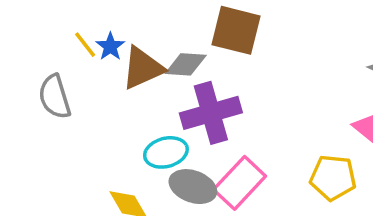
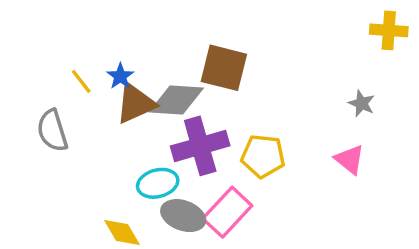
blue star: (110, 46) -> (120, 76), moved
gray diamond: (186, 64) -> (176, 100), size x1.4
yellow pentagon: (333, 178) -> (263, 156), moved

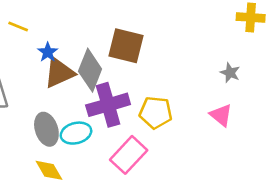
yellow line: (81, 81) -> (18, 26), moved, turned -30
gray diamond: (176, 100) -> (90, 70), turned -72
gray ellipse: (183, 216) -> (46, 129), moved, turned 52

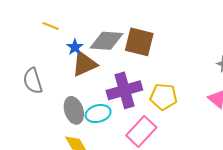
gray diamond: (90, 70) -> (107, 41), moved, turned 72

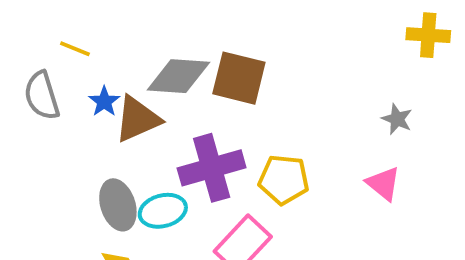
blue star: (75, 47) -> (104, 101), moved
gray semicircle: (33, 81) -> (42, 96), moved

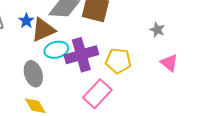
gray star: (397, 119) -> (157, 30), moved
cyan ellipse: (163, 211) -> (56, 50), moved

